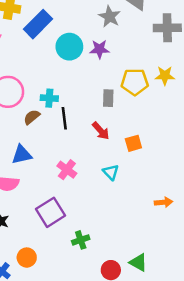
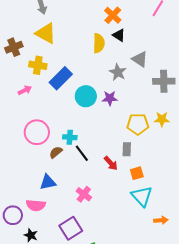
gray rectangle: (108, 98) -> (127, 149), moved
black line: (64, 118) -> (82, 153), turned -30
cyan triangle: (111, 172) -> (142, 196), moved, size x1.6

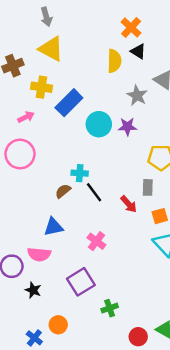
pink circle: (37, 132) -> (20, 154), moved

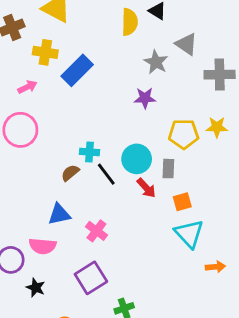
cyan circle: (99, 124) -> (137, 159), moved
pink cross: (96, 241) -> (96, 231), moved

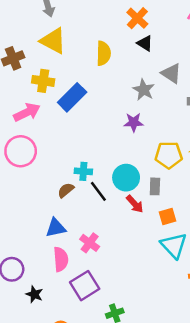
yellow semicircle: (130, 22) -> (103, 53), moved
pink arrow: (27, 87) -> (27, 112), size x1.5
pink semicircle: (43, 246) -> (61, 259), moved, turned -100

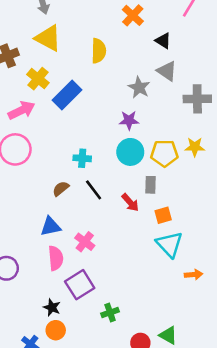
black triangle: (145, 43) -> (163, 41), moved
yellow cross: (43, 81) -> (38, 79), turned 30
cyan cross: (83, 171) -> (82, 158), moved
cyan circle: (126, 178) -> (130, 152), moved
black star: (34, 294) -> (52, 307), moved

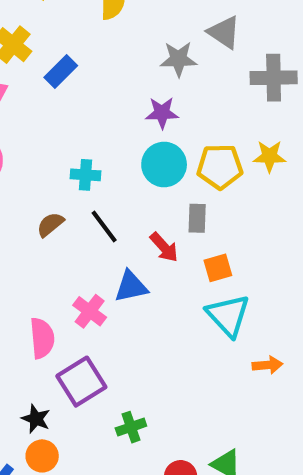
gray star: (139, 87) -> (179, 59), turned -30
blue rectangle: (67, 95) -> (61, 71), size x0.7
blue triangle: (51, 227) -> (131, 286), moved

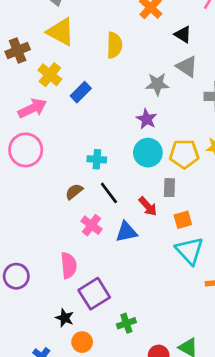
purple star: (162, 113) -> (147, 119), turned 30
pink cross: (90, 311) -> (91, 225), moved
orange circle: (42, 456) -> (82, 342), moved

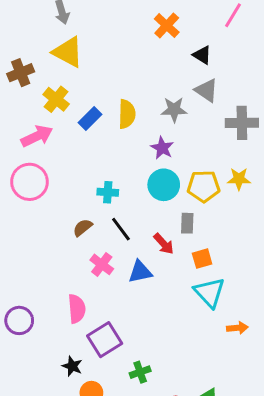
yellow semicircle: (114, 45) -> (127, 114), moved

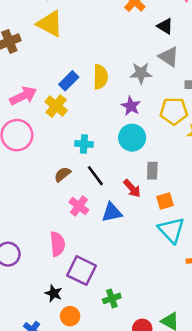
yellow cross: (56, 99) -> (56, 106), moved
yellow pentagon: (204, 186) -> (174, 111), moved
purple square: (105, 340) -> (81, 271), turned -32

